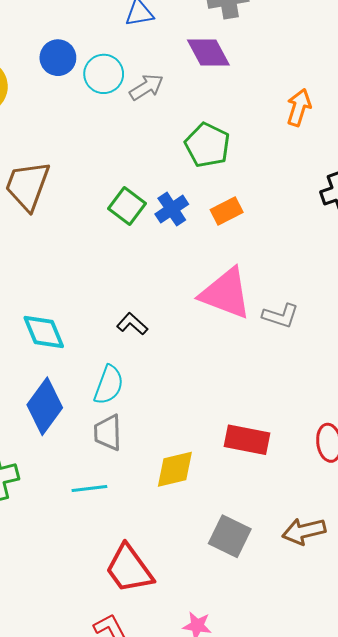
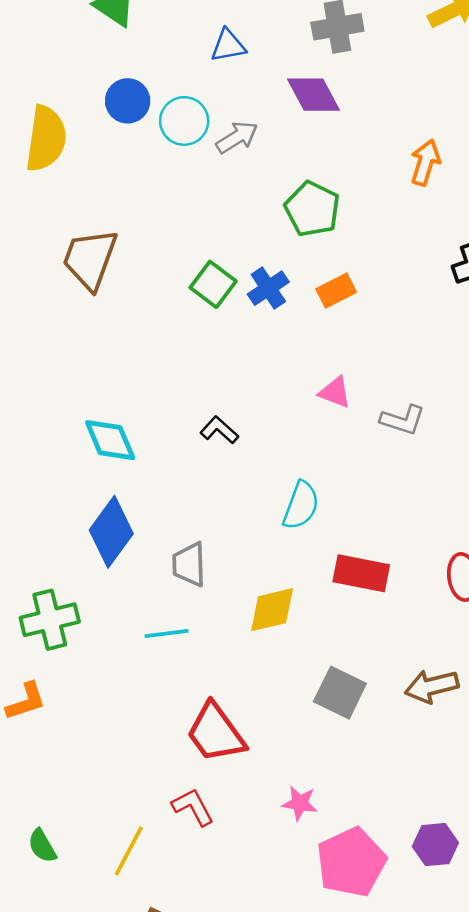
pink triangle: (226, 293) -> (335, 392), size x0.5
cyan semicircle: (109, 385) -> (301, 505), moved

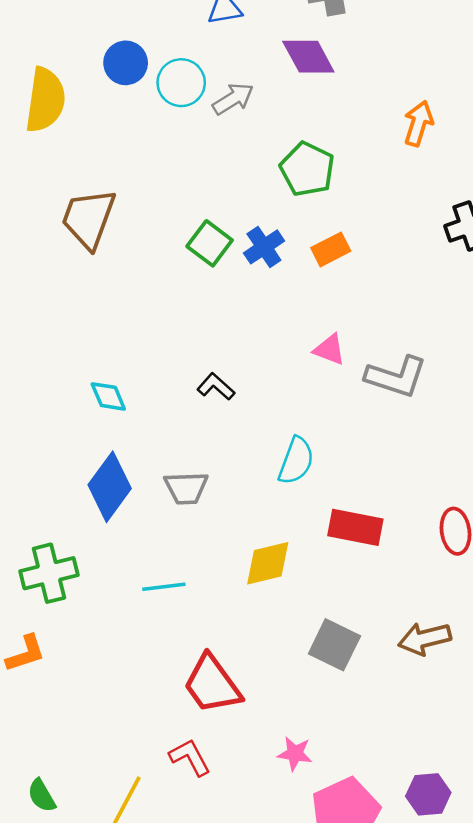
gray L-shape: (403, 420) -> (396, 377), size x1.4
cyan diamond: (110, 440) -> (108, 396), size x0.7
gray trapezoid: (189, 564) -> (186, 488), moved, turned -90

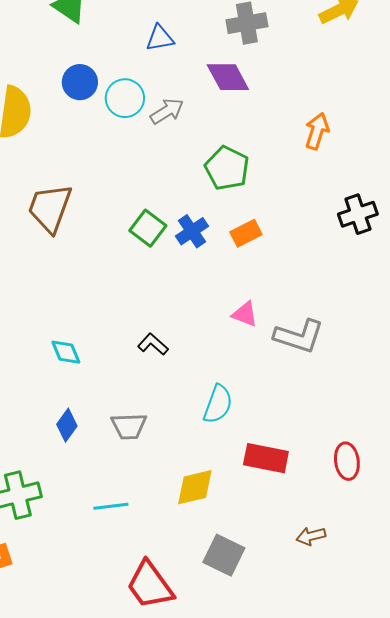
blue diamond: (110, 487) -> (67, 425), size x0.6
brown arrow: (425, 639) -> (311, 536), moved, size x0.7
gray square: (334, 645) -> (224, 555), moved

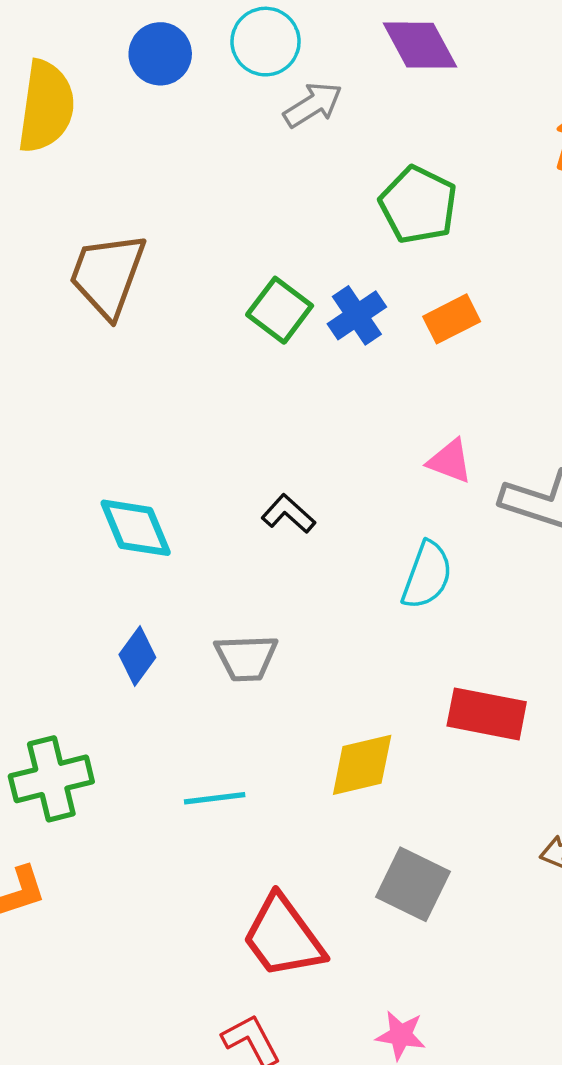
cyan circle: (125, 98) -> (266, 42), moved
cyan diamond: (66, 352) -> (136, 528), size x1.4
cyan semicircle: (218, 404) -> (427, 575), moved

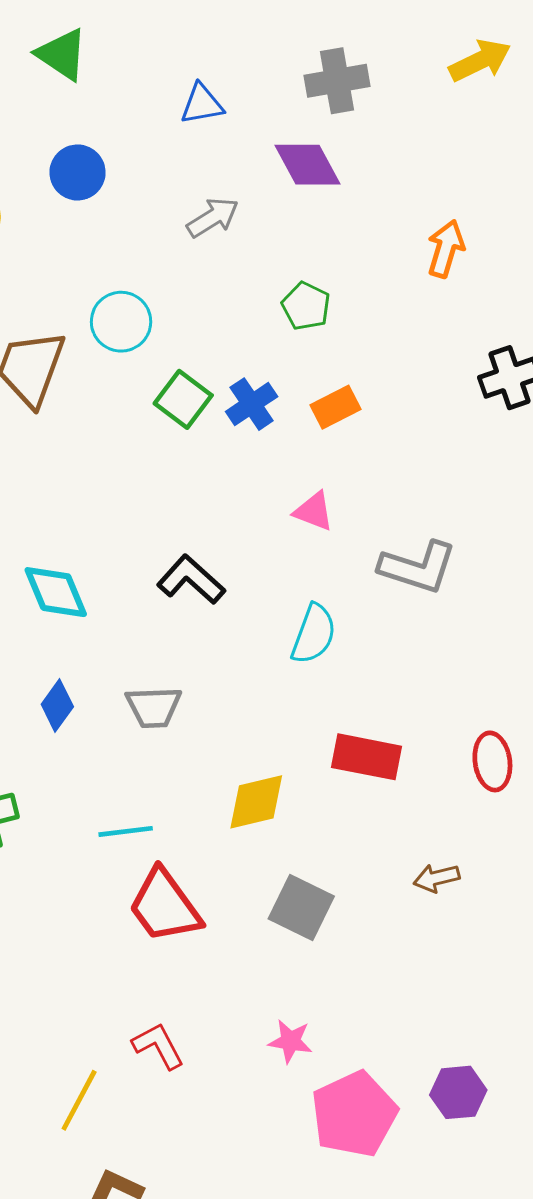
cyan circle: (266, 42) -> (121, 322), moved
green pentagon: (418, 205) -> (306, 306), size x0.7
pink triangle: (450, 461) -> (314, 511), moved
black L-shape: (288, 514) -> (191, 580), size x1.4
red trapezoid: (283, 937) -> (165, 906), moved

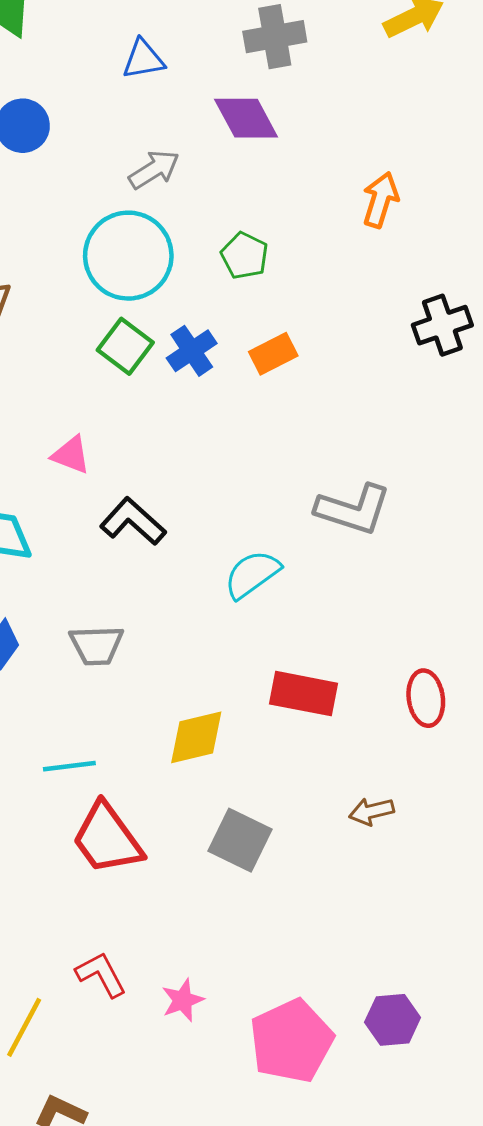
cyan circle: (121, 322) -> (128, 256), moved, size x1.5
pink triangle: (314, 511) -> (71, 455), moved
cyan semicircle: (314, 634) -> (252, 574), turned -146
pink star: (290, 1041) -> (183, 1000), moved, turned -30

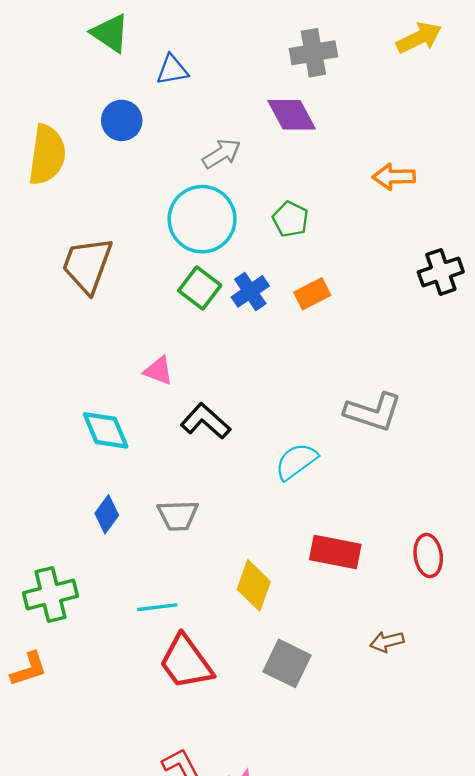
blue triangle: (143, 59) -> (172, 70), moved
orange arrow: (380, 200) -> (394, 177), turned -108
yellow diamond: (196, 737) -> (254, 585), turned -57

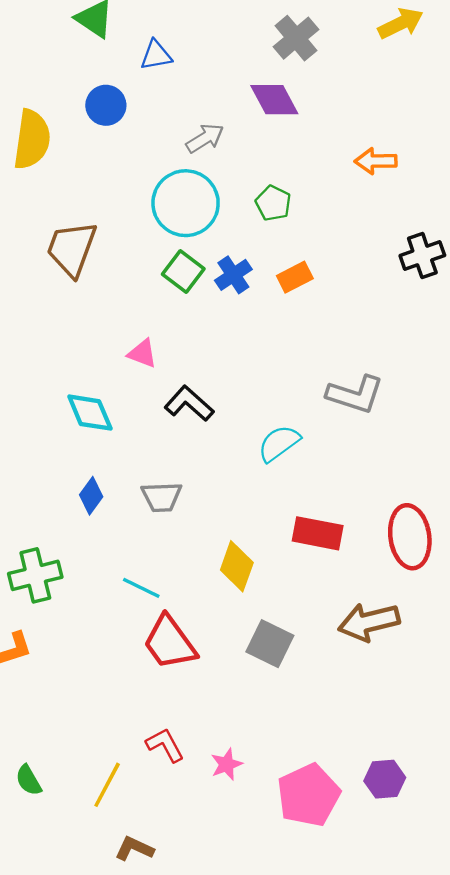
gray cross: (313, 53) -> (296, 38), turned -30
red ellipse: (428, 556) -> (410, 537), size x1.5
cyan line: (157, 607) -> (141, 588), turned 33
brown arrow: (387, 642) -> (369, 622), size x1.8

